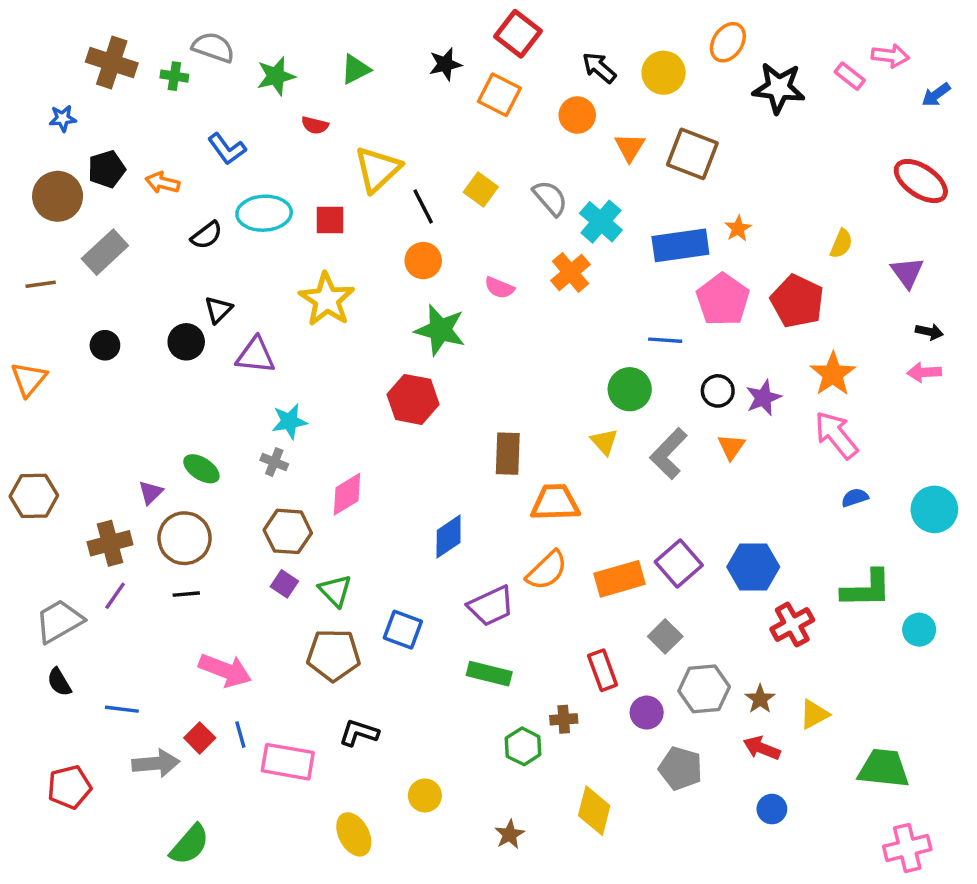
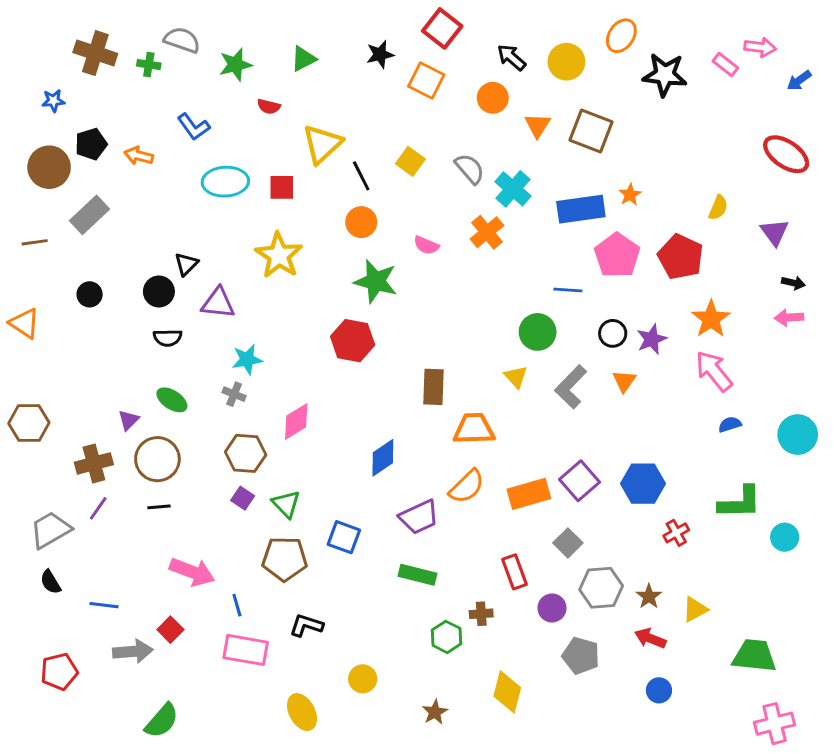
black semicircle: (207, 235) -> (168, 338), moved, turned 36
orange triangle: (29, 379) -> (24, 323), turned -36
red cross: (792, 625) -> (676, 533), size x0.7
blue line: (240, 735) -> (237, 605), moved

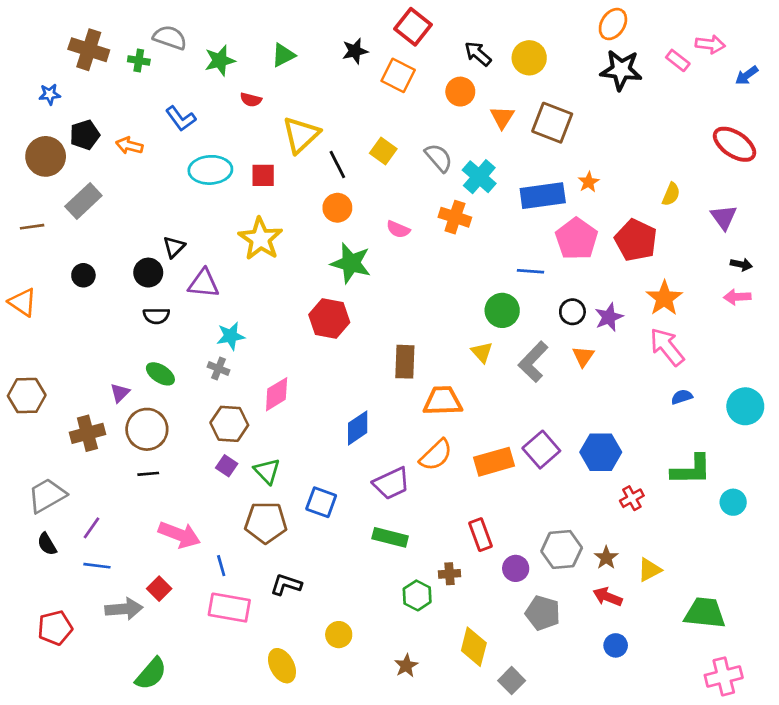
orange ellipse: (621, 36) -> (613, 24), moved
orange cross: (487, 232) -> (455, 217), turned -32
purple line: (98, 508) -> (92, 528), moved
gray square: (568, 543) -> (512, 681), moved

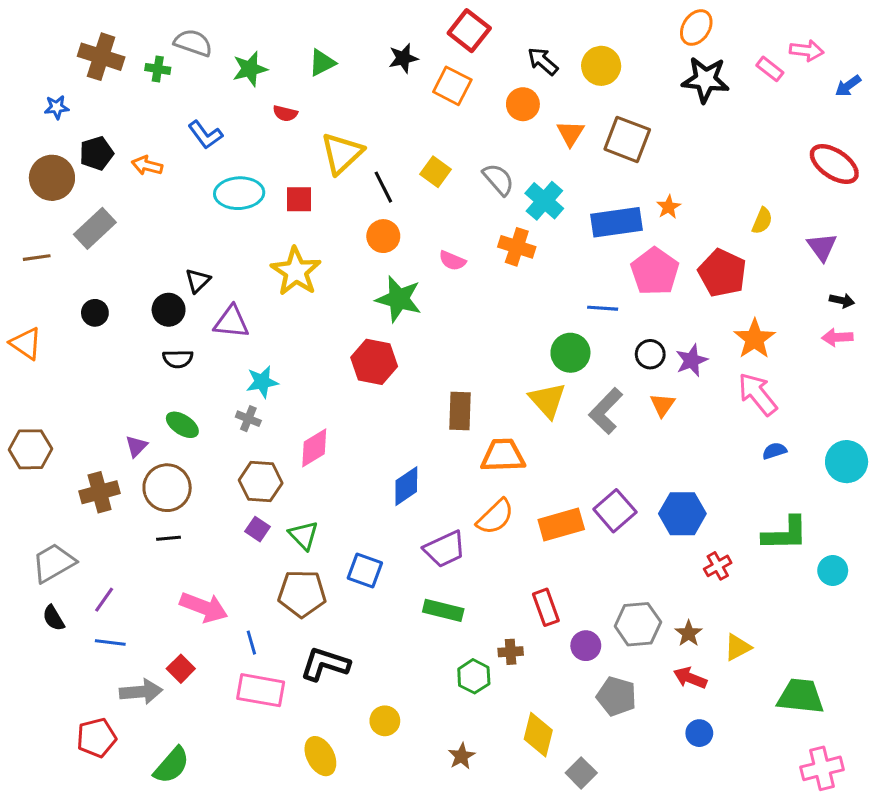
yellow triangle: (482, 352) -> (547, 400), size x1.5
black L-shape: (286, 585) -> (325, 664), size x1.4
red pentagon: (55, 628) -> (96, 738), moved

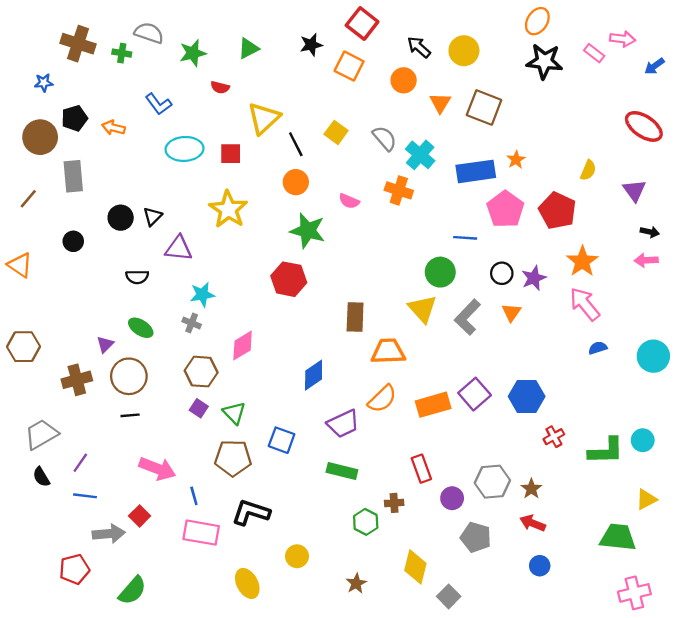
gray rectangle: (95, 228) -> (73, 176), turned -52
brown line: (37, 258) -> (28, 199), turned -42
black circle: (169, 310) -> (121, 218), moved
green L-shape: (785, 534) -> (606, 451), moved
yellow triangle: (738, 647) -> (646, 499), moved

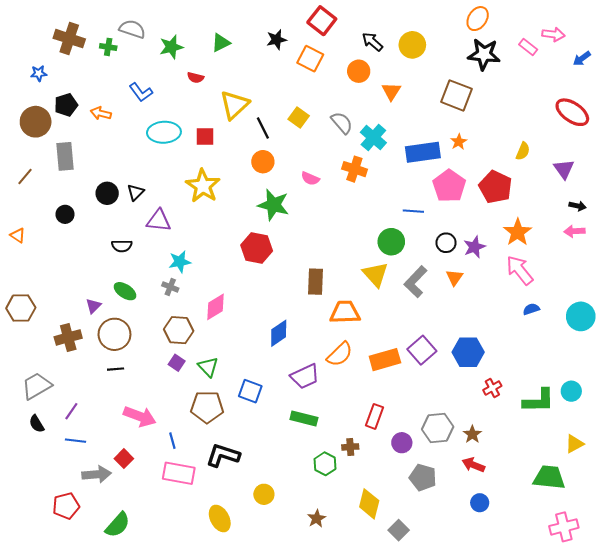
brown square: (484, 108) -> (457, 95), moved
orange triangle: (20, 265) -> (18, 235), size x0.7
red rectangle: (421, 469) -> (374, 416), turned 40

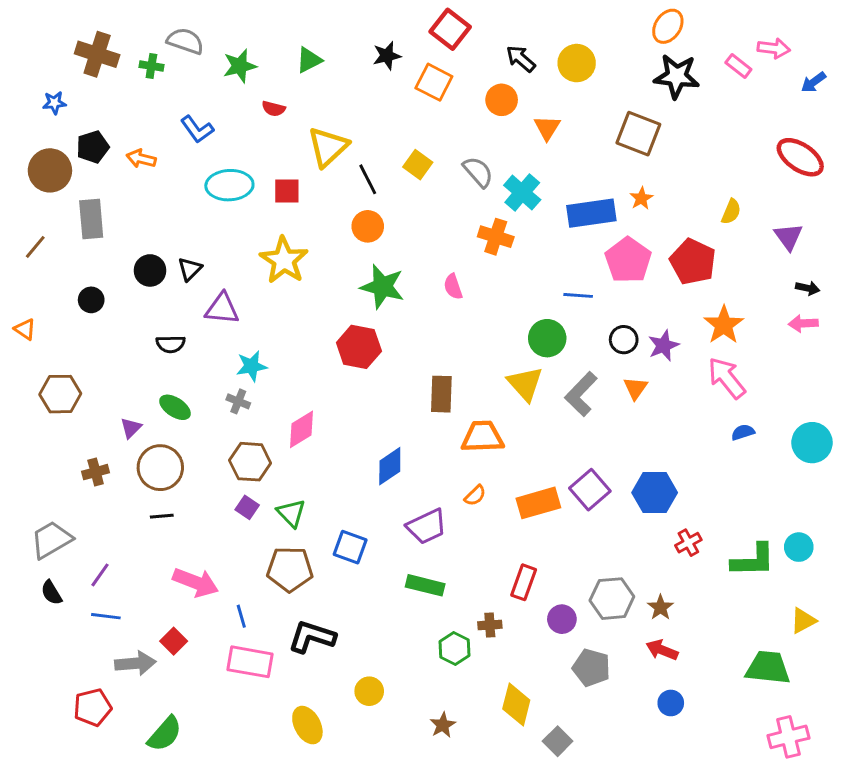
pink semicircle: (310, 179) -> (453, 287), moved, turned 48
brown hexagon: (21, 308) -> (60, 394), moved
brown cross: (68, 337) -> (96, 472), size x0.7
orange semicircle: (340, 354) -> (475, 496), size x0.6

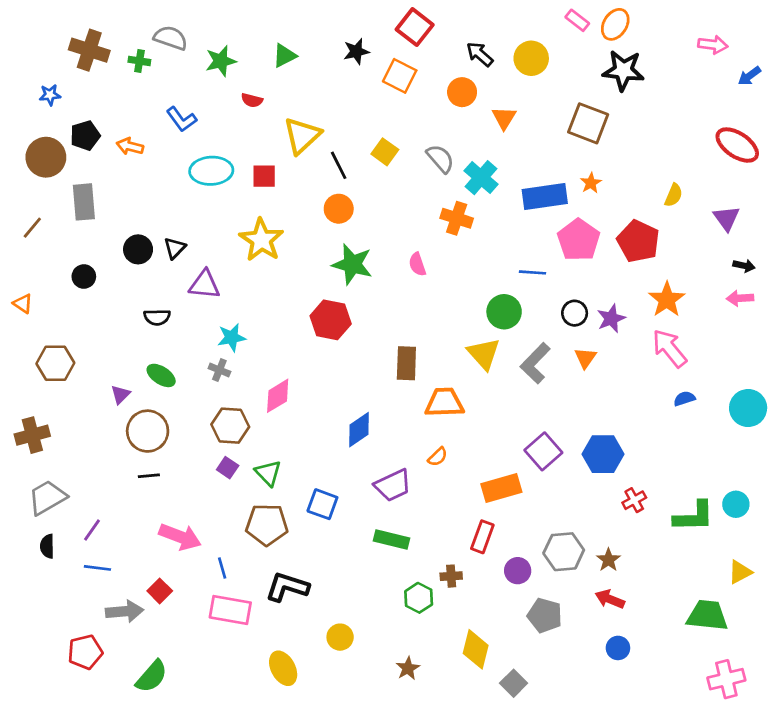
pink rectangle: (738, 66) -> (577, 20), moved
brown cross: (96, 472) -> (32, 435), moved, size x1.4
orange rectangle: (538, 503) -> (501, 488), moved
black semicircle: (51, 593) -> (47, 546), turned 30

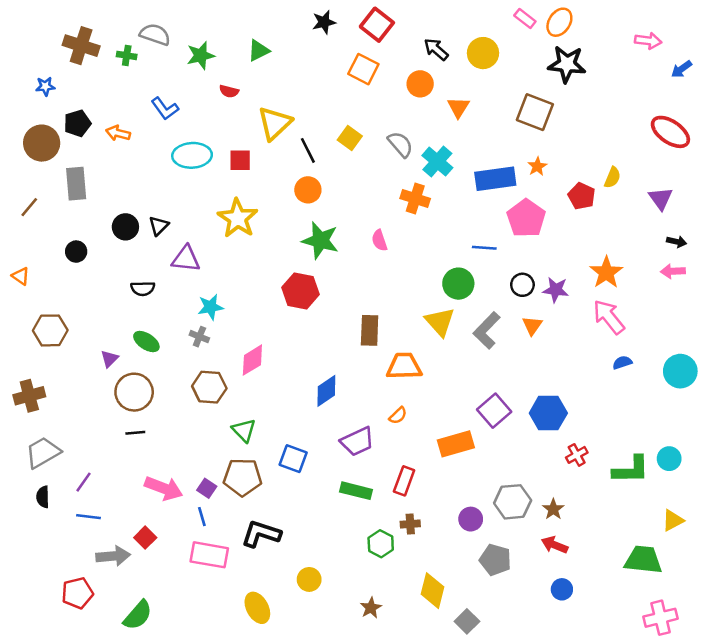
black star: (356, 51) -> (324, 22), moved
red pentagon: (638, 241) -> (582, 196), moved, size x0.7
purple star: (611, 319) -> (556, 290), turned 30
purple square: (228, 468) -> (207, 488), moved
red rectangle: (482, 537) -> (404, 481), moved

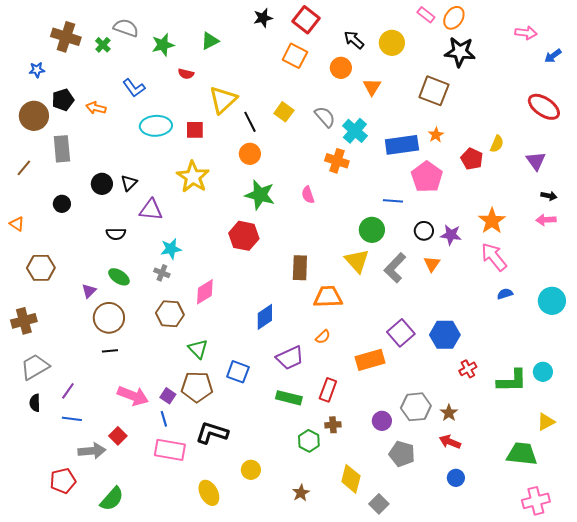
green cross: (127, 55) -> (103, 45), turned 35

